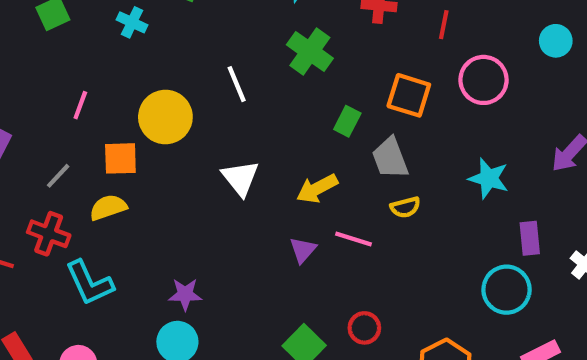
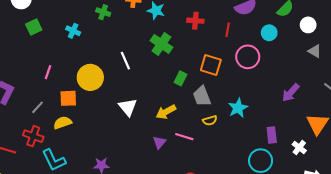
cyan circle: (556, 41) -> (269, 33), moved
cyan star: (489, 178) -> (238, 108), moved, turned 30

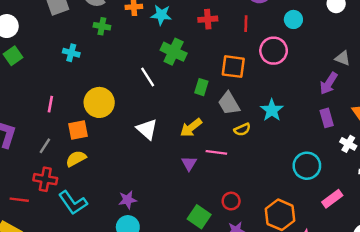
green square: (34, 27) -> (13, 56), moved
gray triangle: (315, 51) -> (343, 58), moved
white line: (125, 61) -> (148, 77), moved
purple rectangle: (272, 135) -> (327, 118), moved

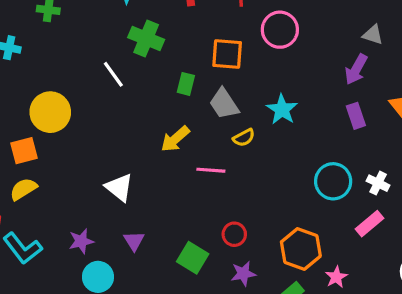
white triangle: (147, 129) -> (119, 187), moved
white cross: (348, 144) -> (378, 183), moved
purple triangle: (189, 163) -> (134, 241), moved
purple star: (128, 200) -> (81, 241), moved

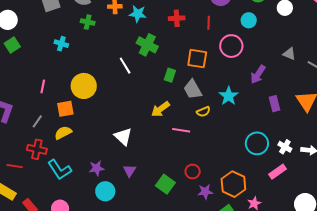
purple arrow: (356, 69) -> (258, 74), moved
purple star: (243, 274) -> (205, 192), moved

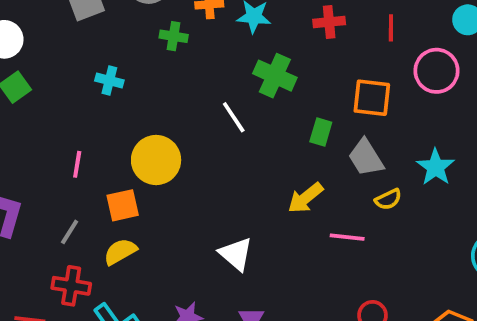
green cross: (88, 22) -> (174, 36), moved

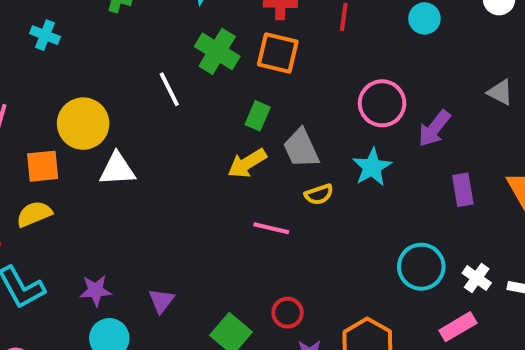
pink circle: (437, 71) -> (382, 103), moved
orange square: (372, 98) -> (278, 53), moved
yellow arrow: (305, 198) -> (247, 163), moved
white triangle: (236, 254) -> (117, 169), moved, turned -51

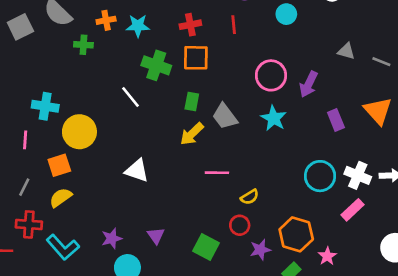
cyan cross: (45, 35) -> (45, 106), moved, size x1.4
white triangle: (117, 169) -> (137, 170), moved, turned 35
yellow semicircle: (319, 194) -> (250, 197), moved
white cross: (477, 278) -> (358, 175), size x1.4

